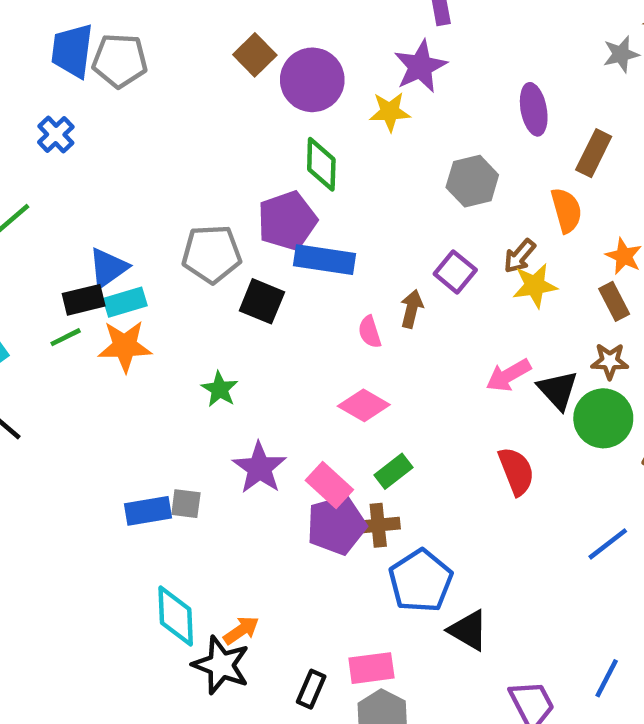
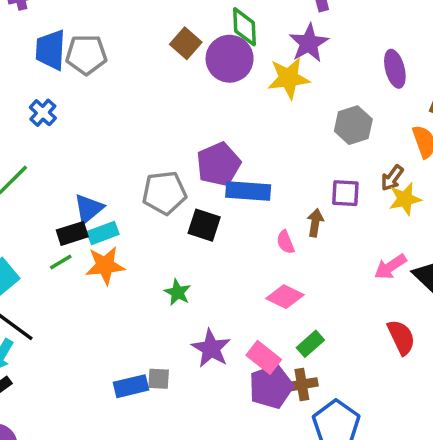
yellow star: (390, 112) -> (289, 78), size x1.4
green diamond: (321, 164) -> (245, 27), moved
purple square: (455, 272) -> (345, 193), turned -32

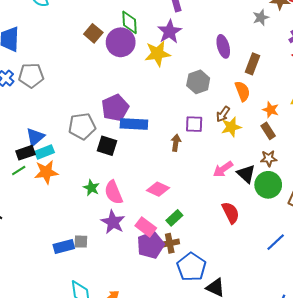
gray pentagon: (86, 55) -> (31, 76), moved
pink semicircle: (285, 242) -> (114, 192), moved, size x1.6

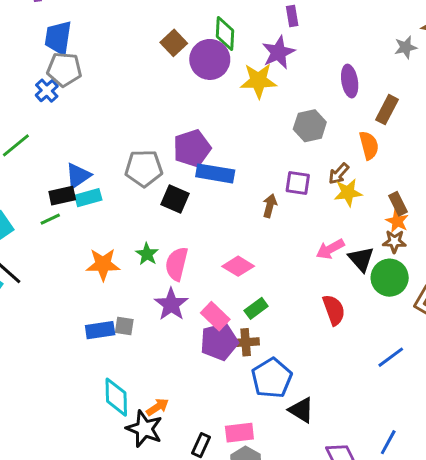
gray pentagon: (31, 76) -> (64, 69), moved
orange star: (271, 110) -> (397, 221), moved
orange star: (46, 172) -> (103, 264), moved
pink semicircle: (114, 192) -> (177, 264), turned 30

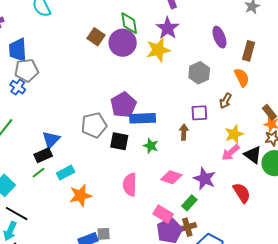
yellow star: (348, 193) -> (234, 134), moved
cyan rectangle: (88, 198) -> (66, 173), moved
green star: (147, 254) -> (151, 146), moved
purple star: (171, 304) -> (205, 179), moved

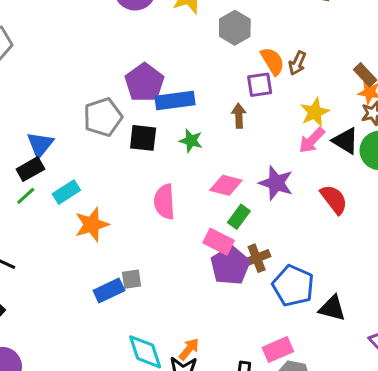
gray hexagon: (199, 73) -> (235, 28), moved
orange semicircle: (242, 77) -> (273, 61), moved
green rectangle: (189, 203) -> (239, 217), moved

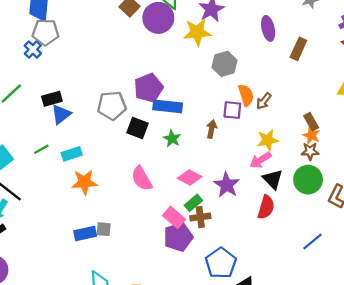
black triangle: (346, 141) -> (273, 179), moved
black rectangle: (30, 169) -> (52, 99), moved
red semicircle: (334, 199) -> (266, 207), turned 40
pink semicircle: (164, 202) -> (142, 178), turned -40
brown cross: (257, 258) -> (200, 217), moved

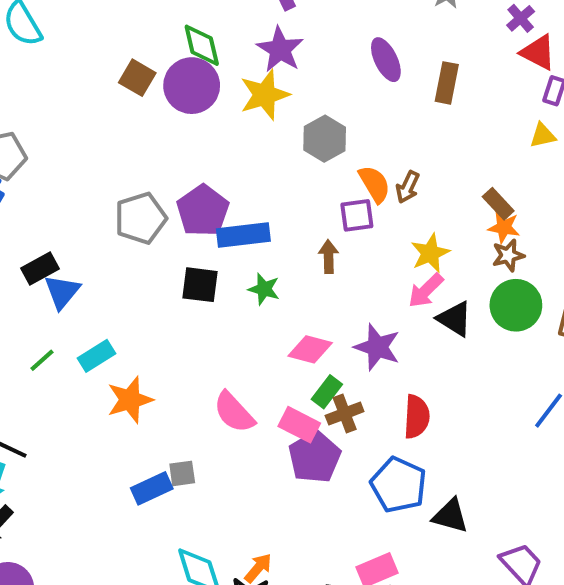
gray pentagon: (112, 106) -> (141, 218), moved
pink semicircle: (142, 178) -> (234, 412), moved
red semicircle: (266, 207) -> (417, 417), moved

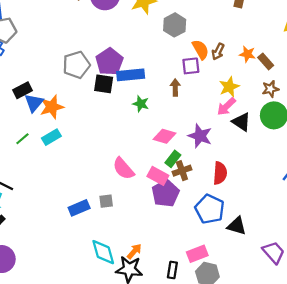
orange star: (504, 227) -> (247, 54), moved
black square: (200, 285) -> (104, 84), moved
orange star: (130, 400) -> (52, 107), moved
gray square: (182, 473) -> (106, 201), moved

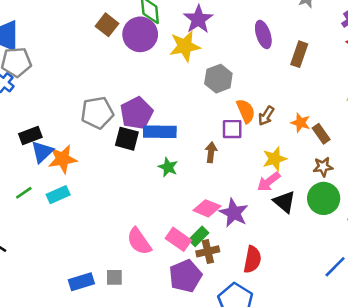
pink diamond: (164, 136) -> (207, 208), moved
pink rectangle: (158, 176) -> (178, 239), moved

